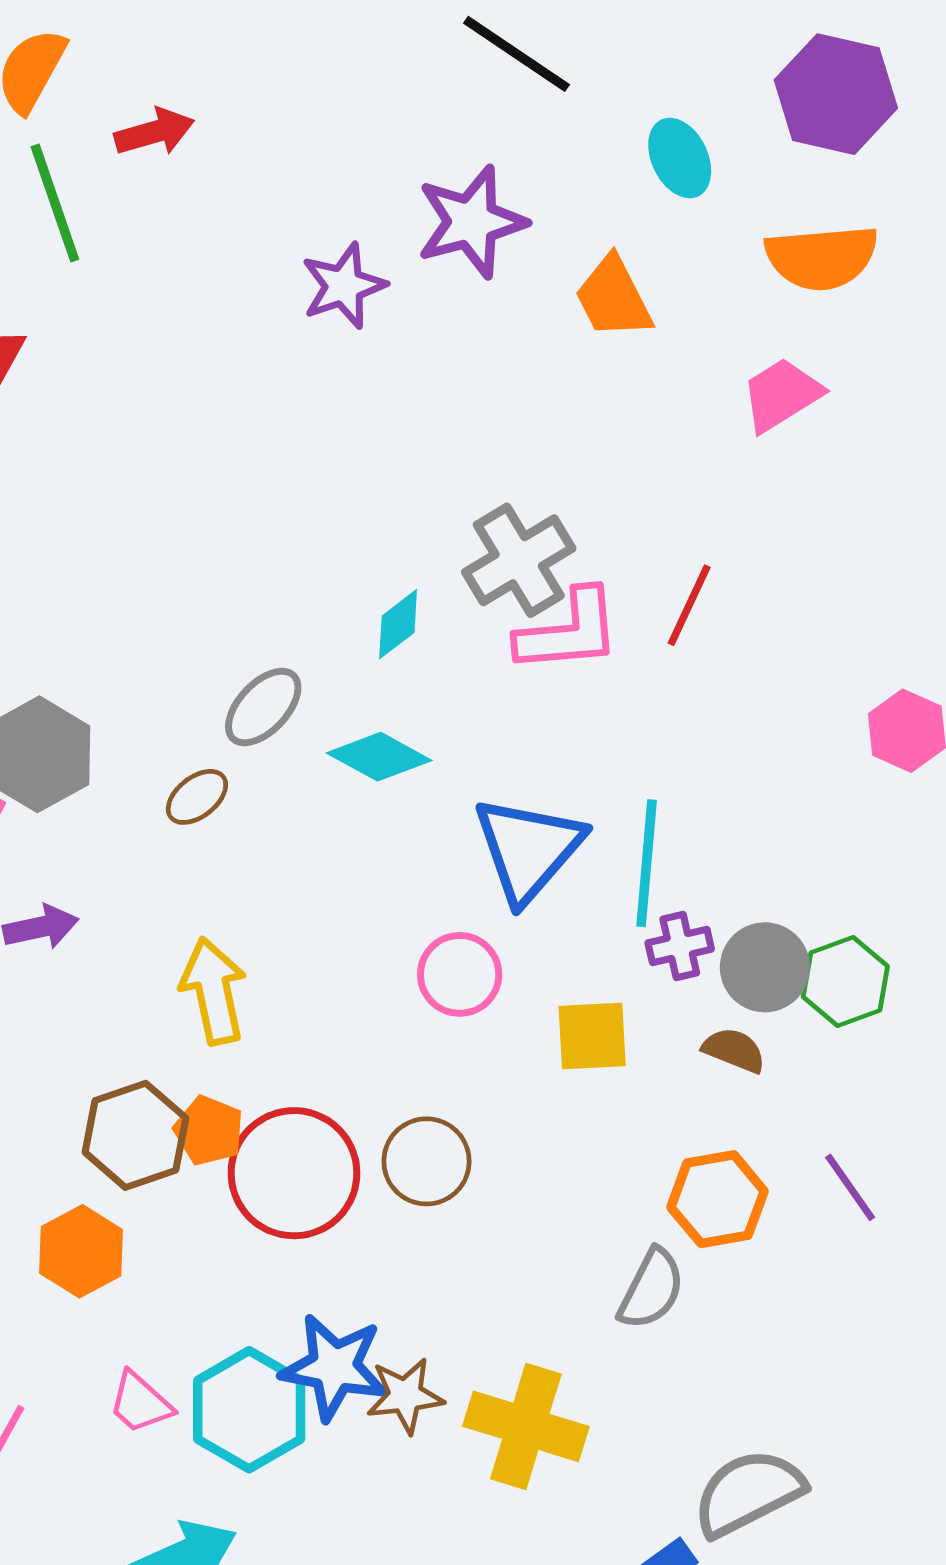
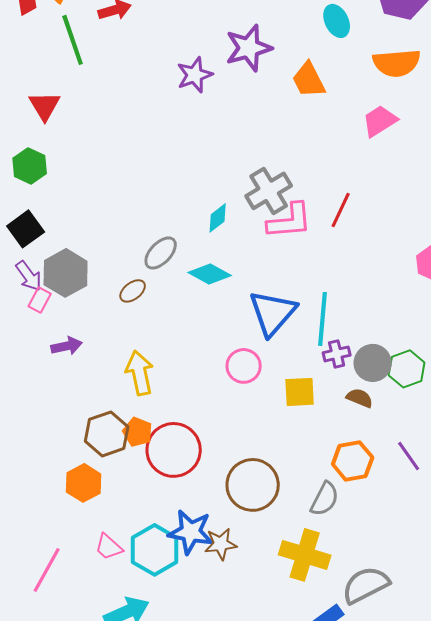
brown circle: (427, 1161) -> (253, 485), moved, size x1.4
yellow cross: (526, 1426) -> (305, 555), moved

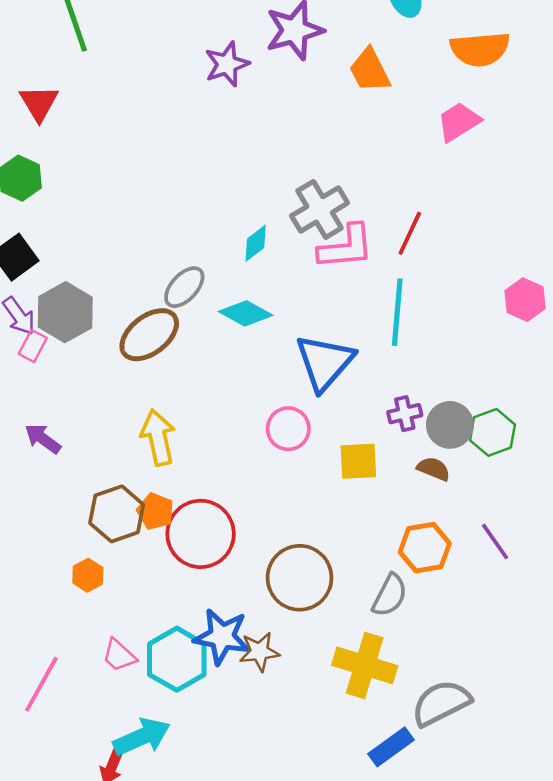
brown ellipse: (133, 291) -> (149, 335), size x1.8
cyan line: (323, 319) -> (397, 312), moved
purple arrow: (67, 346) -> (43, 439), moved, turned -132
orange hexagon: (84, 483) -> (88, 575), size x0.7

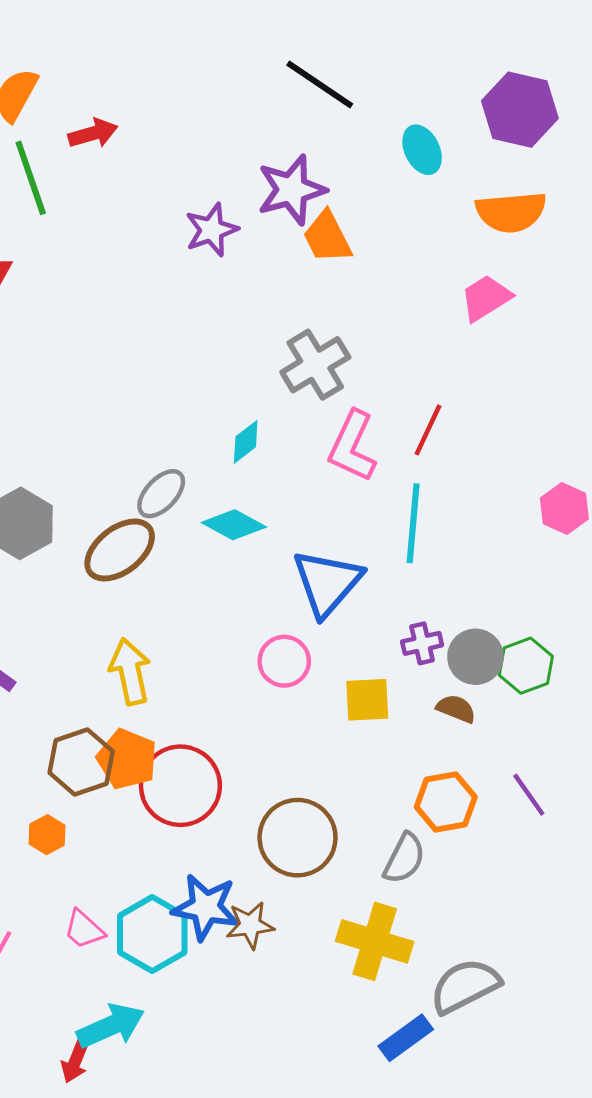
orange trapezoid: (370, 70) -> (327, 237), moved
gray cross: (320, 209) -> (315, 365), moved
pink L-shape: (346, 247) -> (352, 446), turned 120
orange pentagon: (155, 511) -> (127, 759), size x1.4

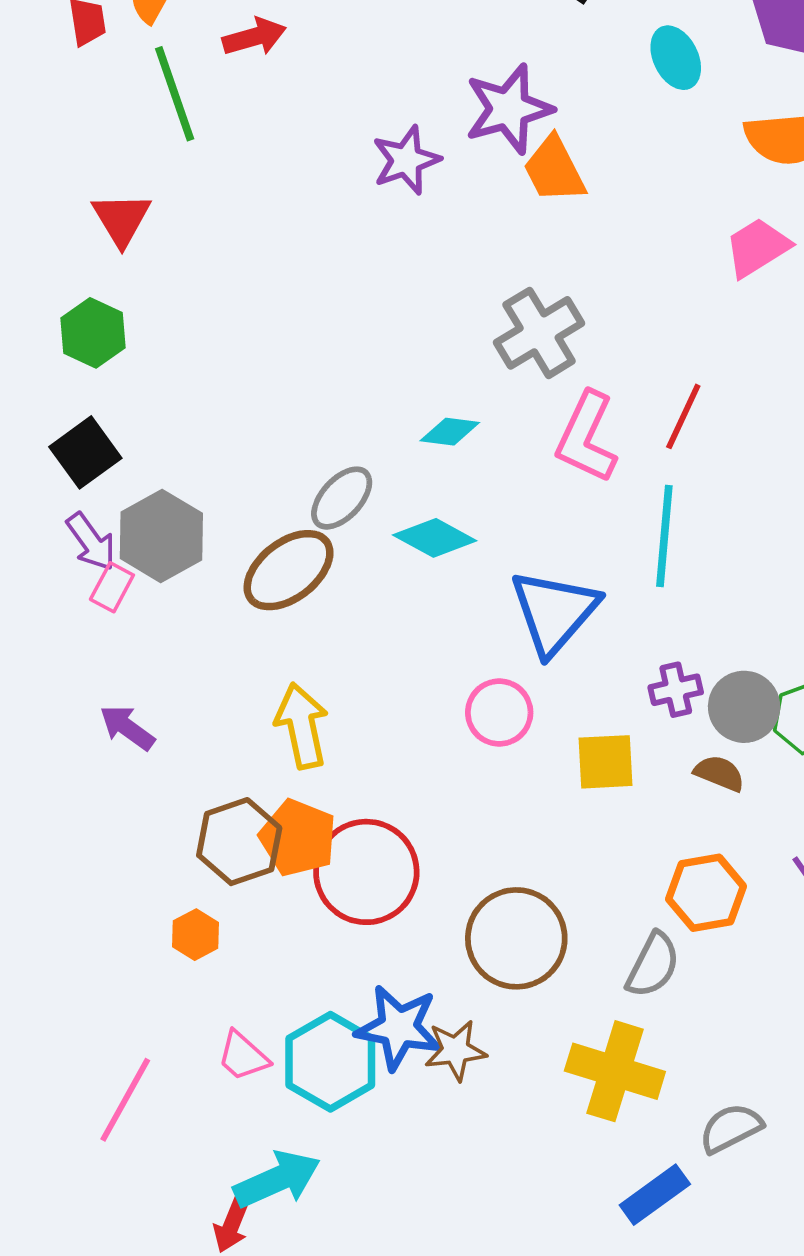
cyan diamond: (246, 442) -> (450, 432), turned 45
gray semicircle: (465, 986) -> (731, 1128), size x0.7

